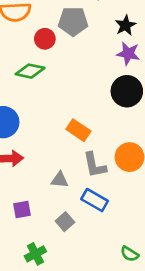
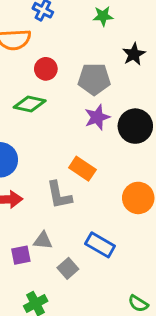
gray pentagon: (73, 21) -> (94, 79), moved
purple star: (128, 54) -> (97, 117), moved, turned -30
gray L-shape: (95, 165) -> (59, 195), moved
gray triangle: (60, 180) -> (43, 240), moved

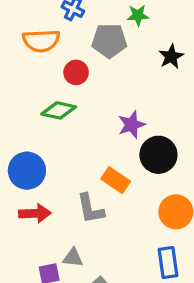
gray pentagon: (94, 79) -> (109, 41), moved
black circle: (135, 126) -> (158, 155), moved
blue rectangle: (100, 245) -> (168, 263), moved, turned 52

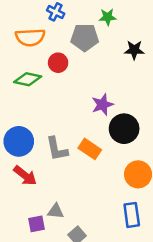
black star: (171, 57) -> (134, 50), turned 30
green diamond: (59, 110) -> (28, 79), moved
gray L-shape: (90, 209) -> (57, 149), moved
red arrow: (35, 213) -> (25, 176), turned 40

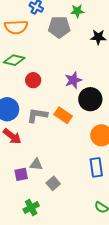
red circle: (58, 63) -> (33, 80), moved
gray L-shape: (57, 149) -> (37, 115), turned 110

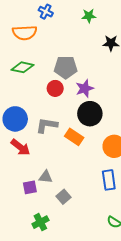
gray pentagon: (59, 27) -> (66, 67), moved
red circle: (33, 80) -> (55, 88), moved
black circle: (90, 99) -> (90, 114), moved
orange rectangle: (63, 115) -> (74, 137), moved

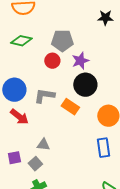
purple square: (30, 187) -> (14, 158), moved
gray square: (64, 197) -> (35, 164), moved

